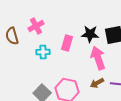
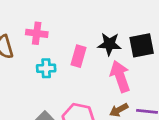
pink cross: (36, 26) -> (37, 33), turned 35

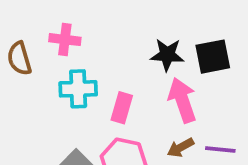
pink rectangle: (78, 56) -> (122, 108), moved
cyan cross: (46, 68) -> (78, 89), size x1.4

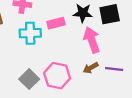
pink rectangle: (122, 108) -> (56, 23), moved, turned 60

